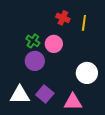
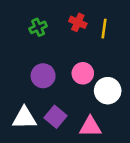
green cross: (33, 41) -> (38, 27), moved, turned 32
pink circle: (54, 44) -> (83, 73), moved

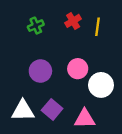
red cross: (78, 22) -> (73, 21), turned 35

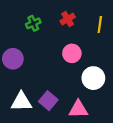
yellow line: (97, 27) -> (100, 24), moved
pink circle: (78, 69) -> (72, 53), moved
purple circle: (40, 71) -> (13, 59), moved

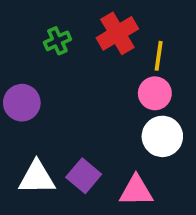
red cross: (68, 19) -> (117, 33), size x1.5
yellow line: (100, 24) -> (159, 56), moved
pink circle: (72, 53) -> (155, 93), moved

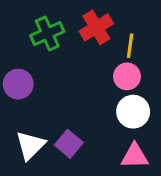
green cross: (57, 41) -> (47, 34), size x1.5
white triangle: (37, 178) -> (30, 145), turned -44
pink triangle: (136, 191) -> (135, 156), moved

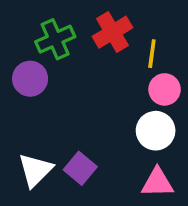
pink circle: (127, 76) -> (165, 89), moved
purple circle: (18, 84) -> (30, 79), moved

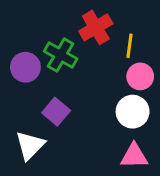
green cross: (55, 39) -> (61, 55), moved, turned -36
purple square: (80, 168) -> (56, 112), moved

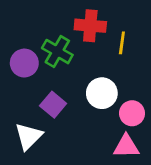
red cross: (96, 27) -> (90, 26), turned 36
pink circle: (140, 76) -> (132, 113), moved
white circle: (133, 112) -> (102, 93), moved

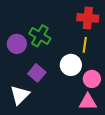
red cross: (90, 26) -> (88, 18), moved
yellow line: (122, 43) -> (85, 45), moved

